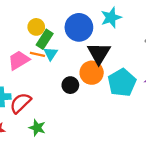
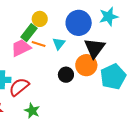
green rectangle: (45, 39) -> (29, 33), moved
cyan triangle: (51, 54) -> (59, 44), moved

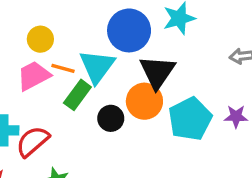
yellow circle: (40, 19) -> (40, 39), moved
green rectangle: (29, 33) -> (77, 95), moved
cyan triangle: (59, 44) -> (97, 66), size x1.6

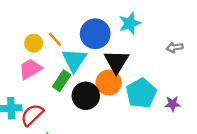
orange line: (63, 68) -> (55, 39), moved, turned 35
purple star: (236, 116) -> (173, 104), moved
black circle: (111, 118) -> (86, 96), size x1.5

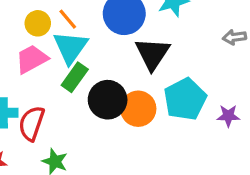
cyan triangle: (74, 60) -> (70, 47), moved
orange circle: (109, 83) -> (138, 109), moved
red semicircle: (32, 115) -> (32, 123), turned -30

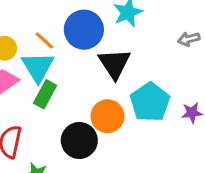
orange line: (68, 19) -> (44, 40), moved
black circle: (108, 100) -> (79, 140), moved

